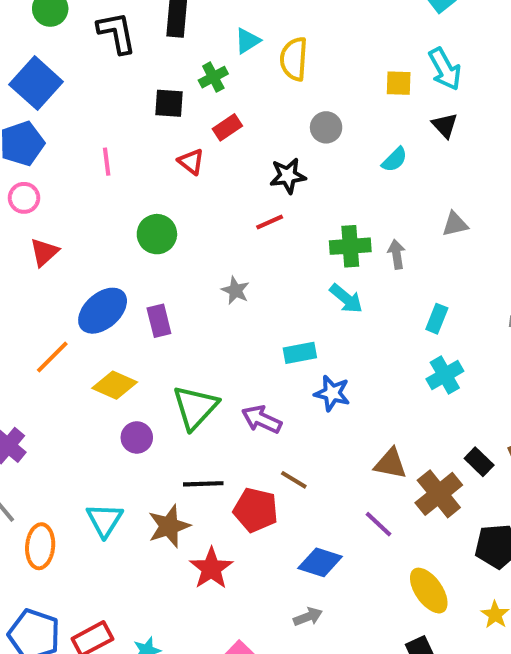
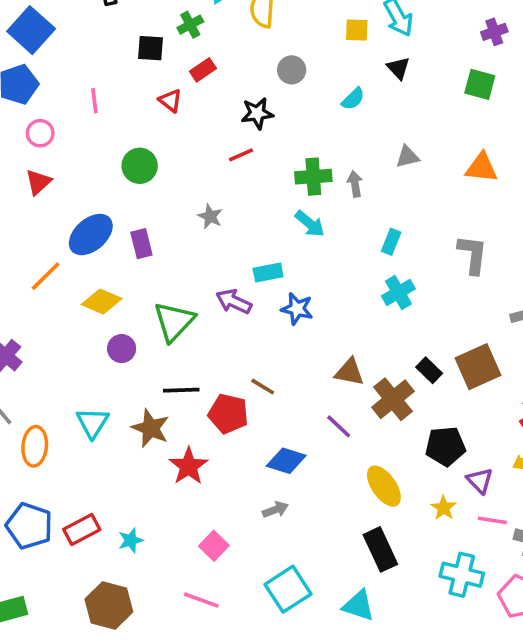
pink circle: (24, 198) -> (40, 133), moved
purple arrow: (262, 419) -> (234, 301), moved
brown star: (169, 526) -> (150, 428), turned -30

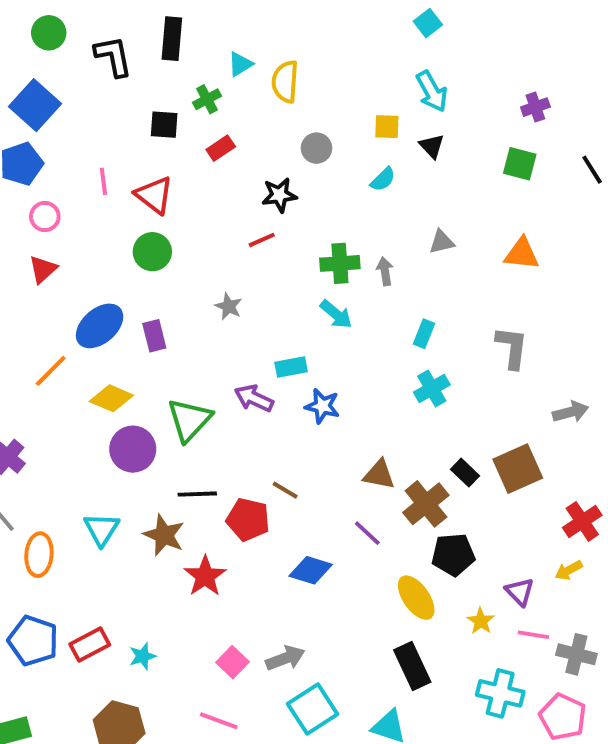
yellow square: (357, 30) -> (387, 127), moved
red triangle: (170, 101) -> (154, 195), moved, size x1.5
purple circle: (122, 349) -> (133, 449), size x1.5
black pentagon: (445, 446) -> (453, 555), moved
gray arrow: (275, 510) -> (285, 658), moved, size x1.4

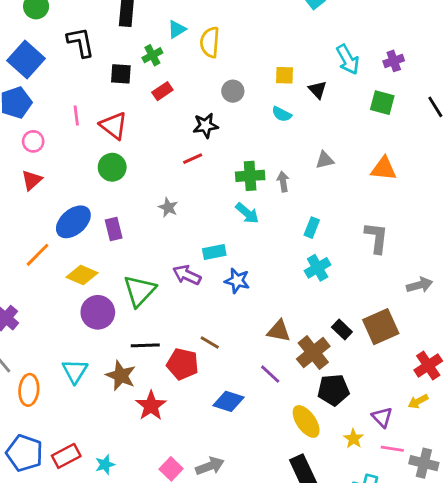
black L-shape: (113, 56) -> (81, 42), moved
cyan arrow: (432, 91) -> (348, 60), moved
cyan semicircle: (383, 179) -> (282, 114), turned 72

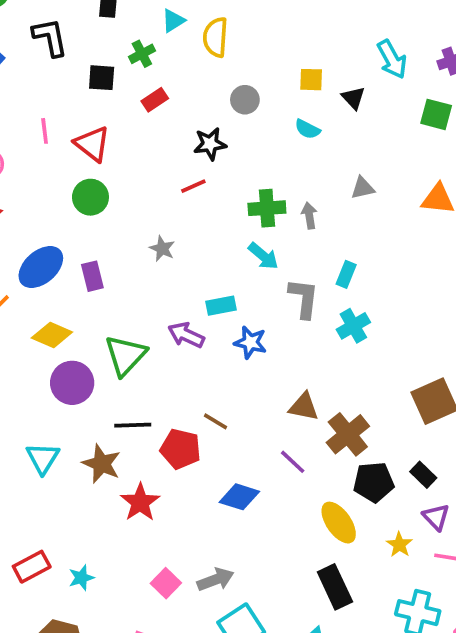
gray L-shape: (376, 238) -> (304, 298), moved
black rectangle: (342, 330) -> (423, 475), moved

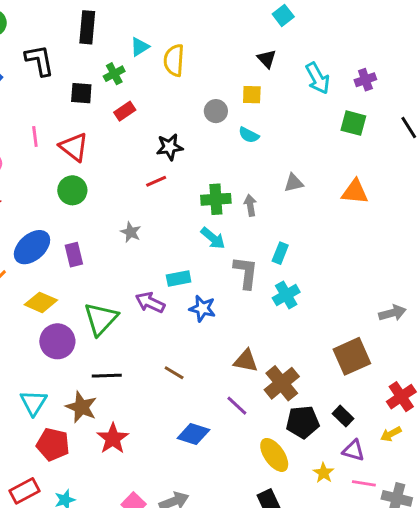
black triangle: (353, 98) -> (267, 59), moved
gray circle: (245, 100) -> (216, 111), moved
red pentagon: (181, 449) -> (53, 444), moved
purple triangle: (436, 517) -> (353, 450), turned -30

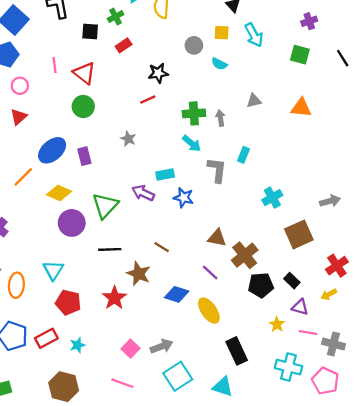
cyan arrow: (318, 78) -> (254, 35), moved
cyan cross: (286, 295) -> (272, 198), moved
brown star: (81, 407) -> (139, 274), moved
yellow ellipse: (274, 455) -> (209, 311), moved

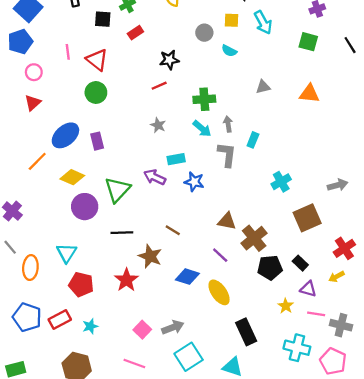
gray arrow: (220, 118) -> (228, 124), moved
gray star: (128, 139) -> (158, 125), moved

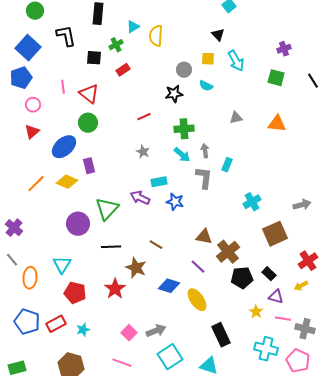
black star: (169, 60) -> (174, 94), moved
blue ellipse: (65, 135) -> (64, 147), moved
yellow diamond: (72, 177) -> (67, 182), moved

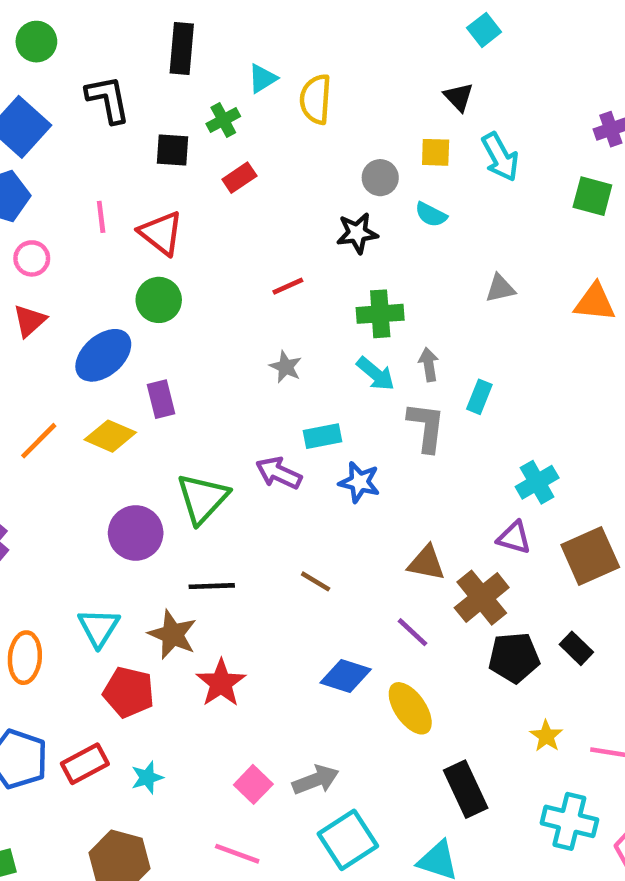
brown star: (136, 268) -> (173, 634), moved
purple triangle: (276, 297) -> (514, 538), moved

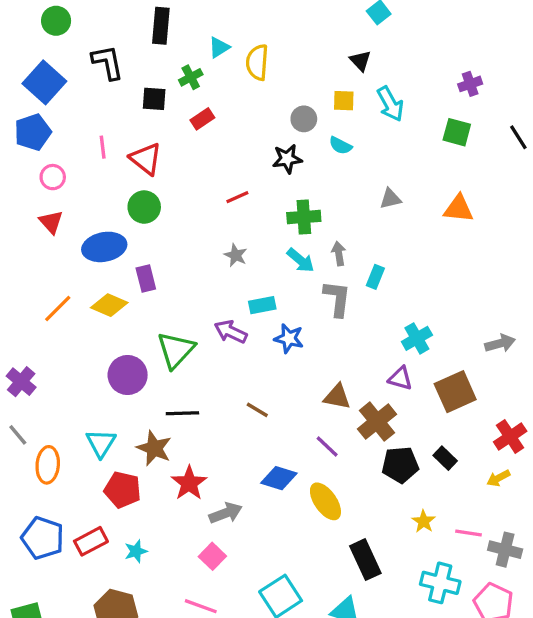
red triangle: (29, 321) -> (51, 222), turned -30
blue ellipse: (103, 355) -> (104, 247), turned 30
gray arrow: (316, 780) -> (226, 513), moved

